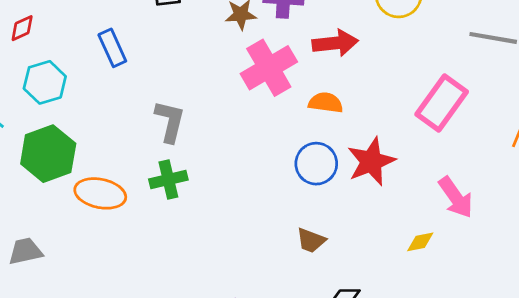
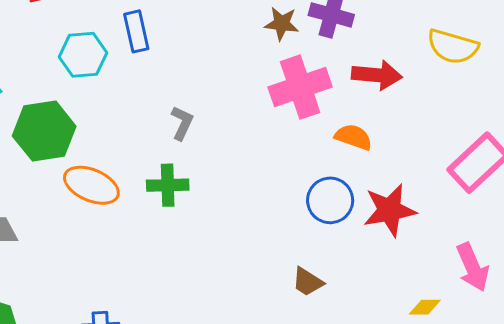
cyan hexagon: (45, 82) -> (83, 55), moved
gray L-shape: (170, 121) -> (182, 123), size x0.7

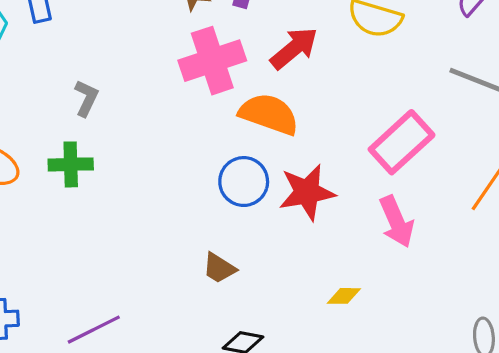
red arrow: (377, 75) -> (294, 48), turned -45
orange semicircle: (353, 137) -> (269, 114), size x1.5
pink arrow: (473, 267) -> (397, 222), moved

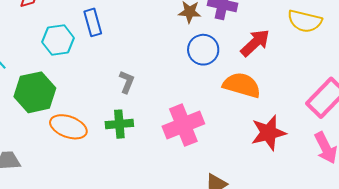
pink cross: (212, 61) -> (183, 125), moved
blue circle: (244, 182) -> (203, 50), moved

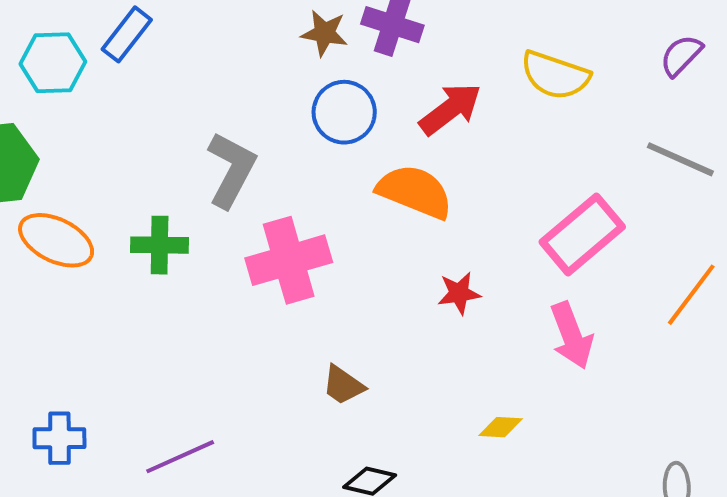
blue rectangle: (93, 22) -> (127, 34), turned 48
gray L-shape: (127, 82) -> (231, 170), moved, size x1.6
red star: (269, 133) -> (459, 293), size x0.6

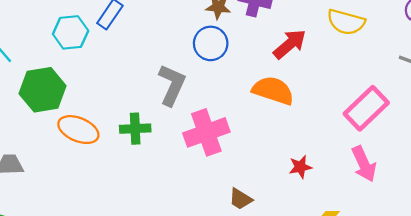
blue circle: (344, 112) -> (211, 43), moved
red star: (459, 293) -> (300, 167), moved

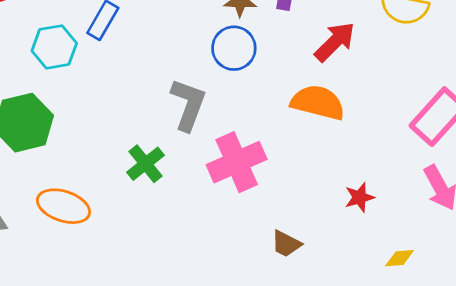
green cross: (135, 129) -> (145, 164), turned -32
orange ellipse: (78, 130) -> (63, 206), moved

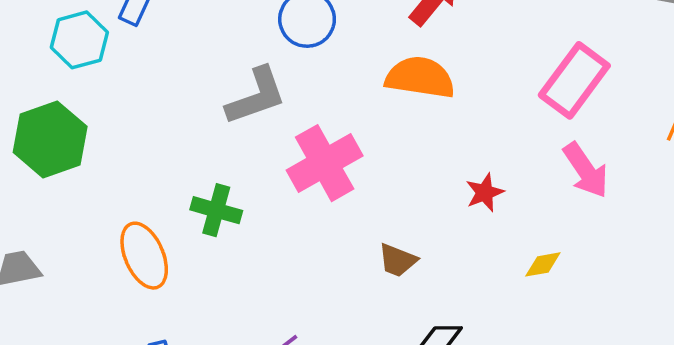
gray L-shape: (188, 105) -> (256, 96), turned 56
green cross: (145, 164) -> (216, 210), moved, turned -30
orange ellipse: (63, 206) -> (144, 256), moved, turned 54

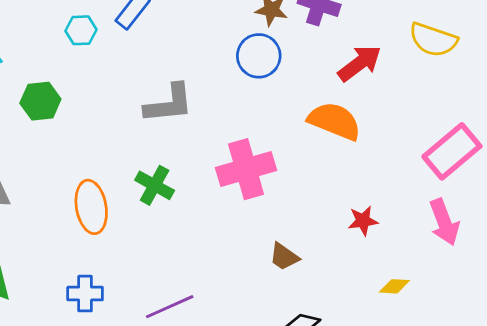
cyan hexagon: (79, 40) -> (81, 30), size x0.7
gray L-shape: (256, 96) -> (169, 104), moved
green hexagon: (50, 139) -> (40, 101), size x0.7

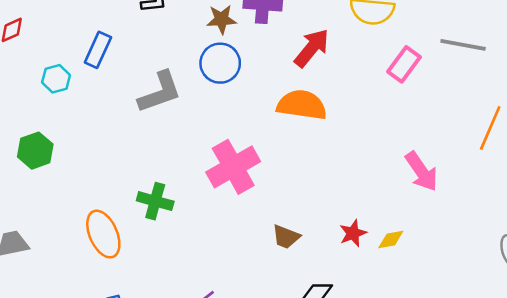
gray L-shape: (169, 104) -> (160, 92), moved
pink rectangle: (452, 151) -> (404, 64), moved, size x0.7
red star: (363, 221) -> (353, 233), moved

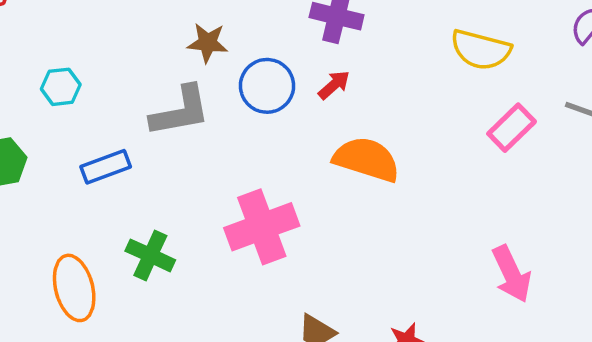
brown star: (221, 19) -> (208, 43), moved
red arrow: (312, 48) -> (334, 85), moved, size x0.6
blue rectangle: (98, 50) -> (106, 167), moved, turned 36
cyan hexagon: (56, 79) -> (61, 87), moved

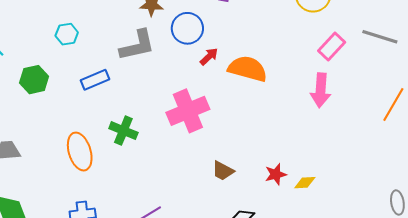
red arrow: (334, 85) -> (209, 57), moved
pink arrow: (512, 274) -> (321, 90), moved, turned 32

